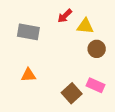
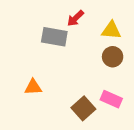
yellow triangle: (85, 26) -> (111, 30), moved
gray rectangle: (28, 32) -> (54, 37), moved

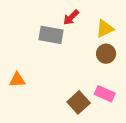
yellow triangle: (111, 30) -> (105, 29), turned -30
orange triangle: (33, 87) -> (17, 80), moved

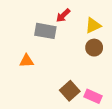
orange triangle: (17, 80) -> (27, 61), moved
pink rectangle: (105, 94) -> (93, 96), moved

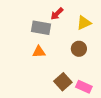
brown circle: (94, 48) -> (79, 49), moved
orange triangle: (27, 61) -> (39, 52), moved

